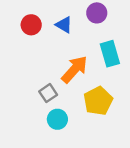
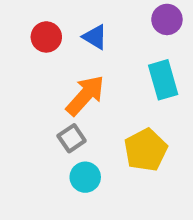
purple circle: (97, 13) -> (167, 19), moved
orange arrow: (74, 69) -> (85, 95), moved

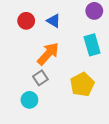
cyan circle: (85, 177) -> (29, 100), moved

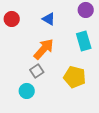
red circle: (26, 21) -> (12, 19), moved
yellow pentagon: (82, 85) -> (75, 77), turned -30

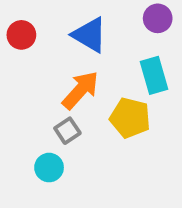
blue triangle: (49, 19) -> (90, 35), size x1.5
yellow pentagon: (75, 77) -> (130, 118), moved

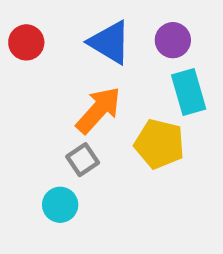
purple circle: (158, 18) -> (173, 40), moved

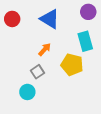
purple circle: (173, 40) -> (88, 12), moved
orange arrow: (98, 110) -> (45, 49), size x0.6

